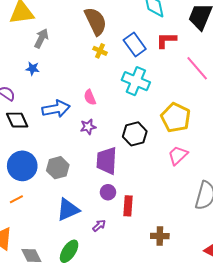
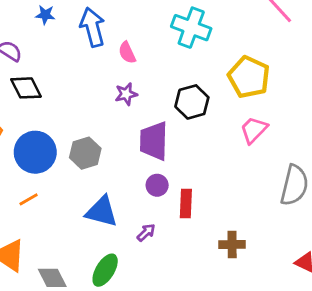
blue arrow: (56, 109) -> (93, 27), moved, turned -92
blue triangle: (68, 210) -> (102, 212), turned 40

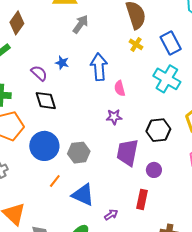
blue star: (45, 15) -> (62, 63), moved
purple circle: (157, 185) -> (154, 170), moved
orange line: (29, 199) -> (55, 181), moved, turned -32

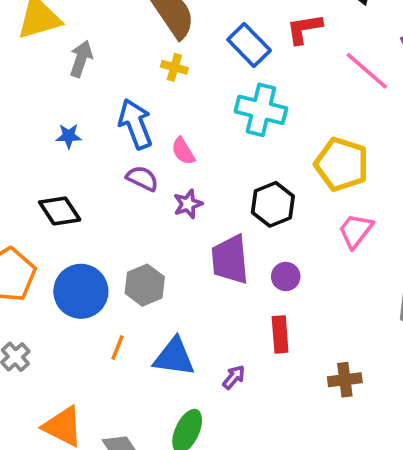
yellow cross: (136, 44) -> (174, 67), moved
purple semicircle: (39, 73) -> (142, 178), moved

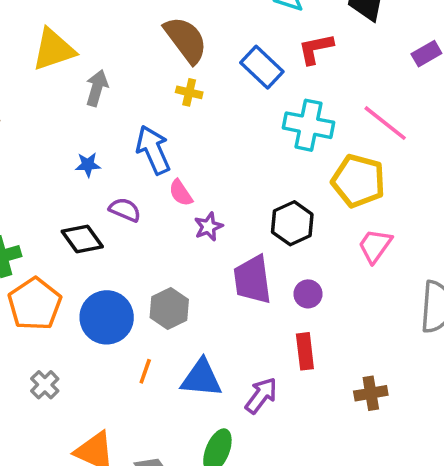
pink line: (367, 71) -> (385, 123), moved
cyan cross: (261, 110) -> (308, 125), moved
pink semicircle: (183, 151) -> (181, 193), moved
purple semicircle: (142, 178) -> (125, 210), moved
purple arrow: (234, 377) -> (261, 395), size x1.5

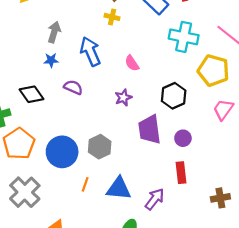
gray arrow: (97, 88) -> (54, 32), moved
pink semicircle: (181, 193) -> (132, 63), moved
black diamond: (82, 239) -> (31, 94), moved
gray cross: (45, 385) -> (25, 192), size x1.8

